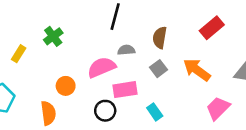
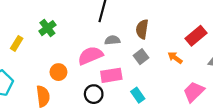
red rectangle: (212, 28) -> (196, 36), moved
orange arrow: (197, 70) -> (175, 58), size x0.6

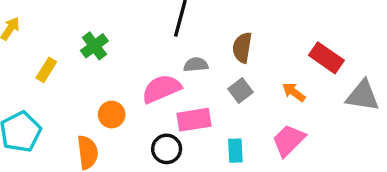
red rectangle: (196, 36) -> (326, 58), turned 75
pink trapezoid: (194, 92) -> (289, 140), moved
cyan rectangle: (138, 95) -> (235, 151), turned 32

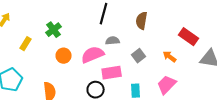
brown semicircle: (242, 48) -> (142, 21), moved
orange circle: (112, 115) -> (64, 56), moved

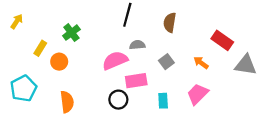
orange circle: (64, 56) -> (59, 62), moved

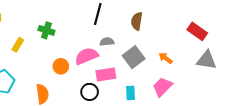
green cross: (71, 33) -> (46, 30), turned -35
red rectangle: (222, 40) -> (197, 31), moved
orange circle: (59, 62) -> (61, 66), moved
gray square: (166, 62) -> (134, 57), size x1.5

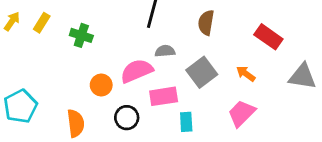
red rectangle: (197, 31) -> (268, 37), moved
yellow rectangle: (18, 45) -> (42, 23), moved
black circle: (90, 92) -> (127, 118), moved
cyan rectangle: (131, 93) -> (186, 122), moved

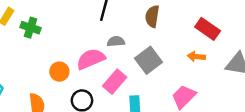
green cross: (81, 35) -> (31, 28), moved
orange arrow: (246, 74) -> (196, 56), moved, turned -30
pink rectangle: (164, 96) -> (115, 82), turned -40

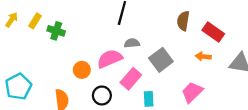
brown semicircle: (152, 16) -> (183, 21), moved

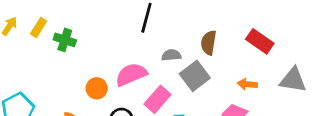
brown semicircle: (183, 21) -> (209, 43), moved
gray semicircle: (132, 43) -> (171, 55), moved
orange arrow: (203, 56) -> (247, 84), moved

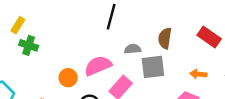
green cross: (65, 40) -> (29, 45), moved
gray square: (195, 76) -> (153, 67), turned 30

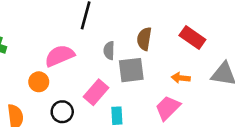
gray semicircle: (133, 49) -> (109, 51), turned -84
pink semicircle: (98, 66) -> (60, 56), moved

